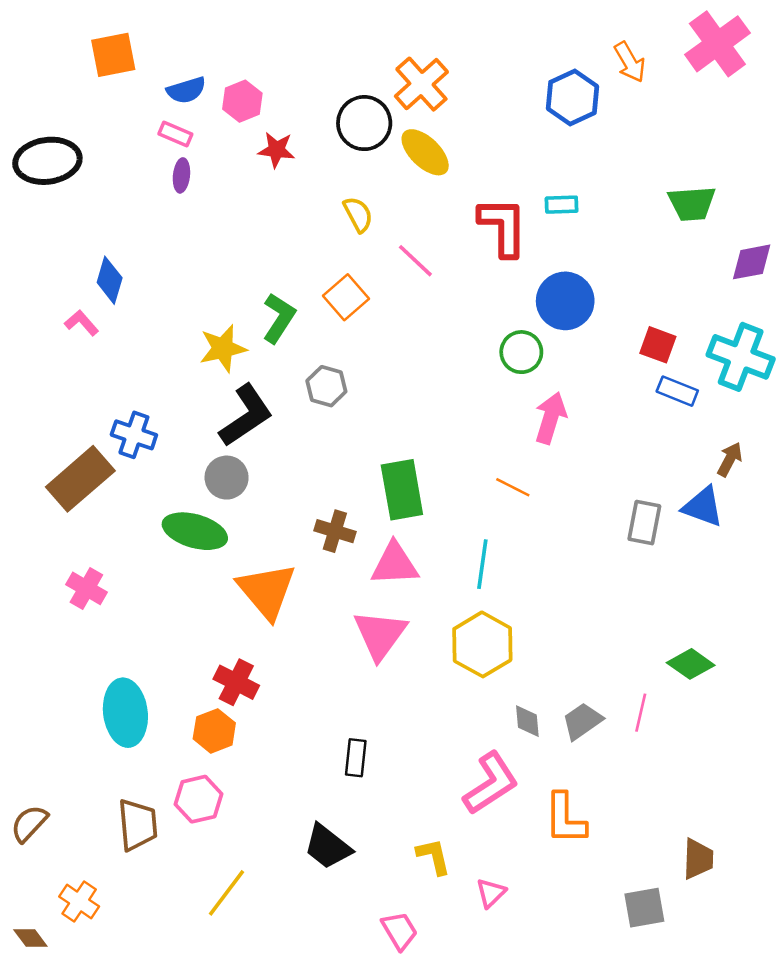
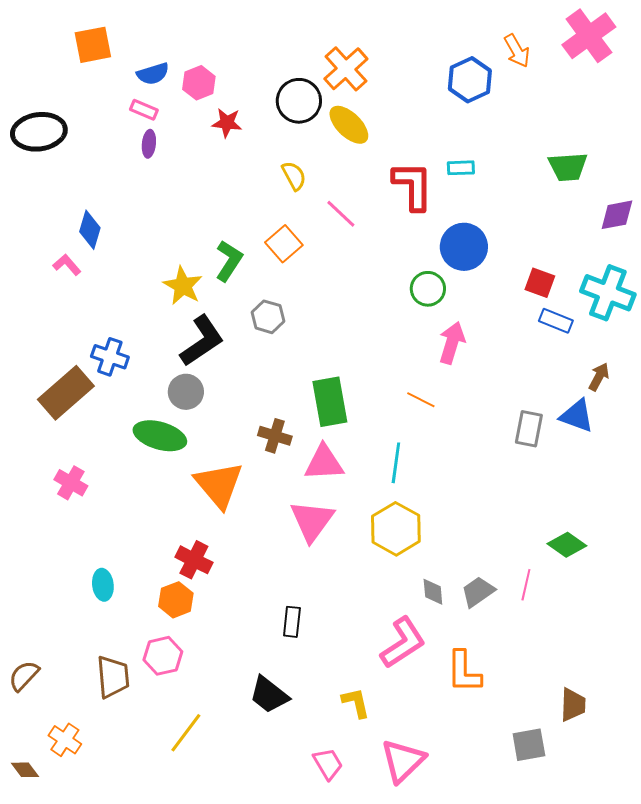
yellow star: (223, 348) -> (183, 286), turned -30
cyan ellipse: (125, 713) -> (103, 585), size x0.6
pink triangle: (491, 893) -> (403, 761), moved, size x1.8

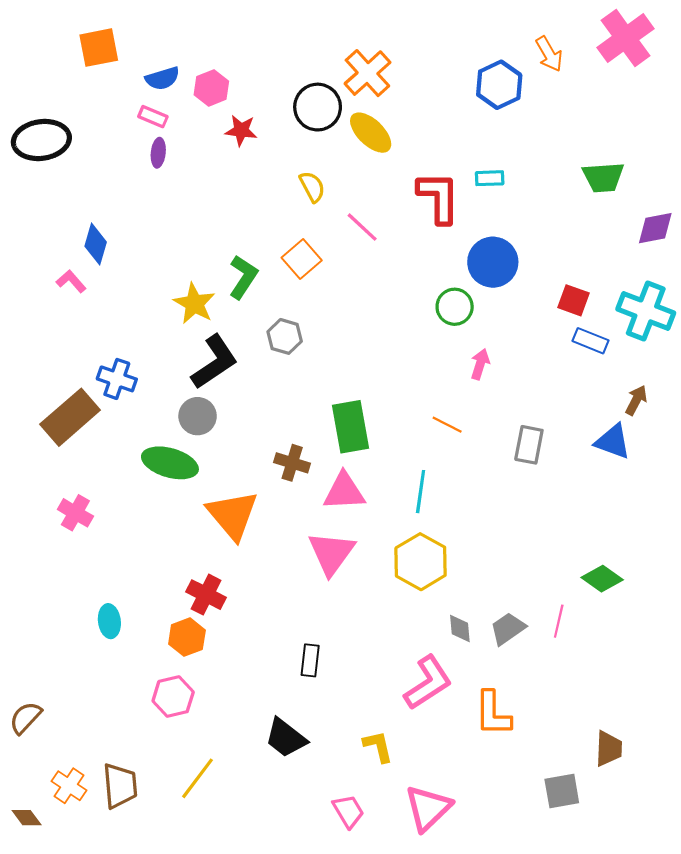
pink arrow: (452, 343) -> (480, 364), size x0.7
gray rectangle: (529, 429) -> (529, 445), moved
brown trapezoid: (113, 677) -> (120, 786), moved

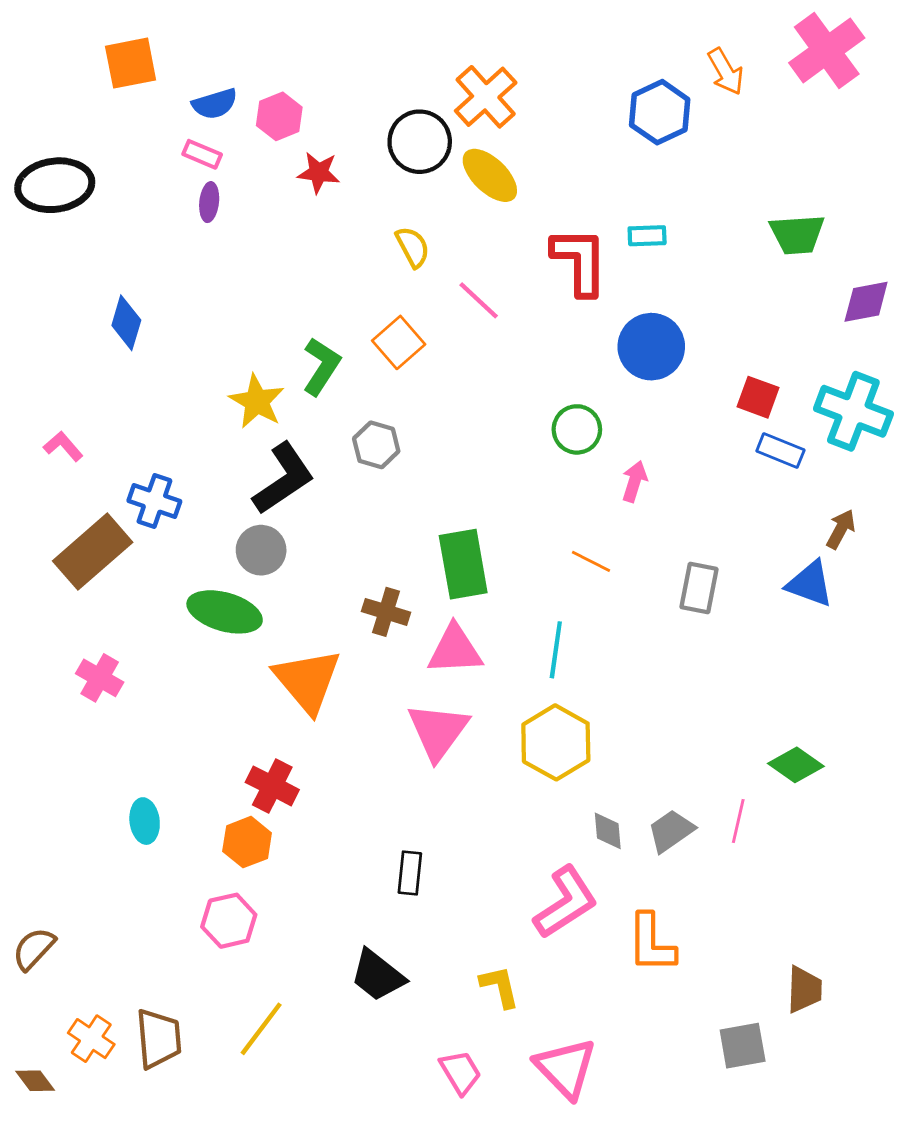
pink L-shape: (71, 281) -> (63, 446), moved
green circle: (455, 307) -> (577, 429), moved
pink triangle: (428, 808) -> (566, 1068), turned -30

